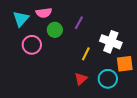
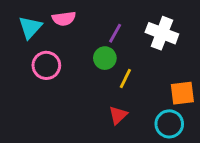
green circle: (55, 30) -> (105, 58), moved
white cross: (111, 42) -> (162, 33), moved
cyan circle: (108, 79) -> (169, 124), moved

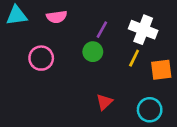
cyan triangle: (30, 27) -> (17, 15), moved, turned 40
yellow line: (125, 79) -> (134, 58), moved
orange square: (182, 93) -> (161, 70), moved

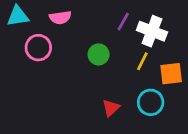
purple line: (102, 30) -> (123, 22), moved
pink circle: (41, 58) -> (38, 48), moved
cyan circle: (150, 110) -> (151, 102), moved

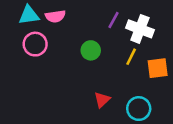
cyan triangle: (18, 16) -> (29, 15), moved
cyan circle: (151, 102) -> (139, 109), moved

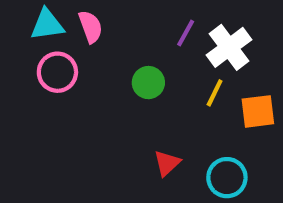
pink semicircle: (55, 16) -> (91, 27), turned -102
white cross: (140, 29) -> (229, 47), turned 32

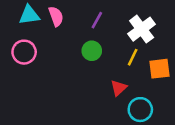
purple line: (186, 33) -> (97, 20), moved
pink circle: (57, 72) -> (24, 52), moved
red triangle: (167, 163) -> (119, 88), moved

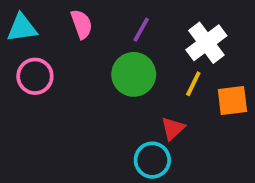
cyan triangle: (29, 15) -> (22, 28), moved
green circle: (92, 51) -> (134, 74), size x1.5
cyan circle: (140, 110) -> (152, 160), moved

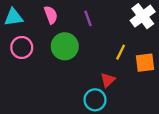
purple line: (141, 30) -> (88, 18), turned -49
white cross: (206, 43) -> (143, 16), moved
green circle: (134, 74) -> (65, 46), moved

